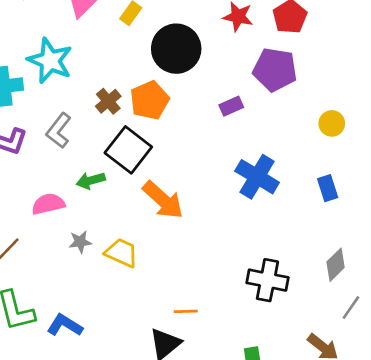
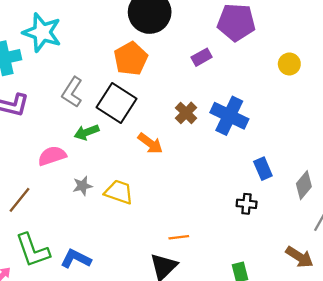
brown cross: (108, 101) -> (186, 113), moved
gray L-shape: (59, 131) -> (72, 92), moved
blue rectangle: (328, 188) -> (263, 169), moved
orange arrow: (163, 200) -> (150, 143), size x0.7
black cross: (267, 280) -> (247, 204), size x0.6

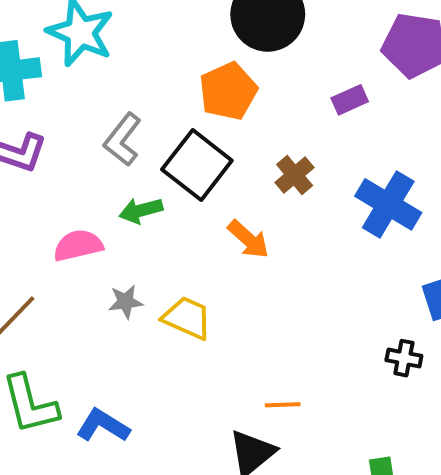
brown cross: (186, 113) -> (295, 175), moved

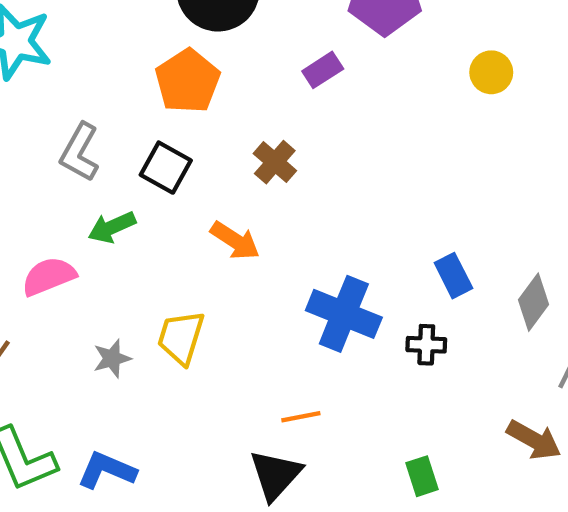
black square: (197, 165) -> (166, 168), size x0.7
blue cross: (388, 204) -> (344, 314), moved
gray star: (126, 302) -> (112, 358), moved
yellow trapezoid: (187, 318) -> (181, 337), turned -88

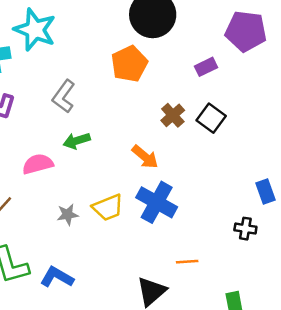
black square: (166, 168) -> (211, 118), moved
blue cross: (344, 314) -> (157, 202), moved
yellow trapezoid: (181, 337) -> (108, 208), turned -136
orange line: (301, 417) -> (187, 262), moved

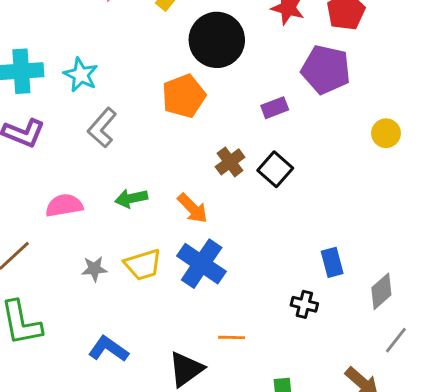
cyan star: (35, 30) -> (81, 75), moved, size x0.7
green arrow: (77, 141) -> (131, 198), moved
blue L-shape: (57, 277) -> (108, 349), moved

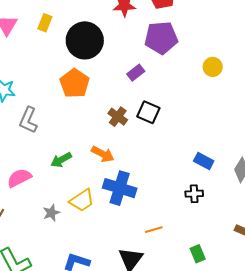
blue rectangle: (332, 262) -> (204, 161), turned -30

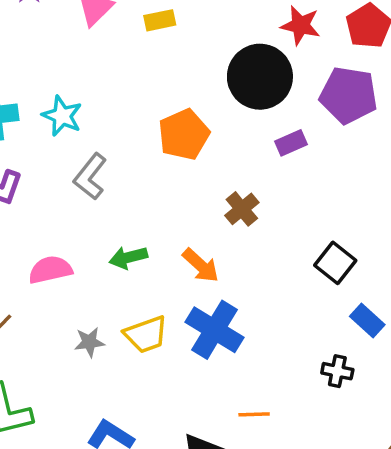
yellow rectangle: (45, 23) -> (160, 20), turned 42
black circle: (85, 40) -> (260, 77), moved
black square: (148, 112) -> (335, 263), moved

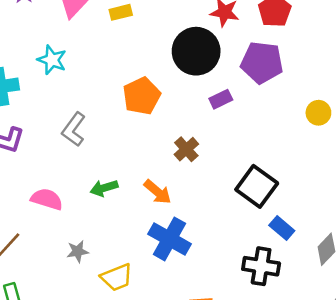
cyan star: (62, 116) -> (52, 60), moved
black square: (335, 263) -> (257, 186), size x1.4
pink semicircle: (50, 270) -> (47, 199), turned 32
yellow trapezoid: (146, 334) -> (117, 277), moved
black cross: (337, 371) -> (261, 266), size x1.6

